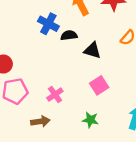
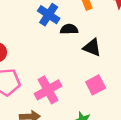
pink cross: (55, 95) -> (48, 90), size x1.5

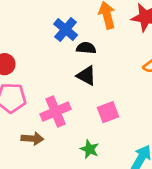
black triangle: (92, 47) -> (86, 76), moved

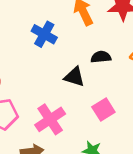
black semicircle: (86, 48) -> (101, 57), moved

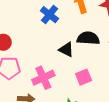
black semicircle: (101, 57) -> (88, 38), size x1.5

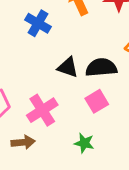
black semicircle: (88, 38) -> (101, 67), moved

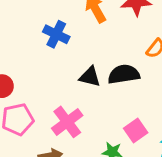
pink square: (97, 101) -> (136, 130), moved

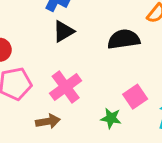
black triangle: (90, 77) -> (64, 31), moved, turned -45

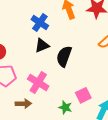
black semicircle: (124, 39) -> (64, 56), moved, turned -70
pink cross: (66, 87) -> (38, 83), turned -30

